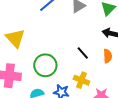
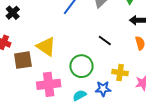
black line: (83, 53) -> (105, 40), moved

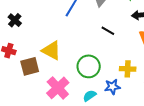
black line: (105, 40) -> (108, 31), moved
pink cross: (49, 84) -> (58, 88), turned -30

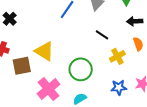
yellow cross: (128, 69) -> (117, 56), moved, turned -35
blue star: (112, 87) -> (119, 87), moved

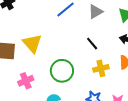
pink cross: (49, 89) -> (26, 81), size x0.7

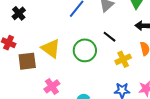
green circle: (62, 71) -> (85, 50), moved

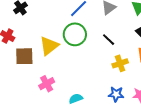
yellow triangle: (51, 48) -> (49, 46), turned 40
green circle: (85, 50) -> (75, 34), moved

